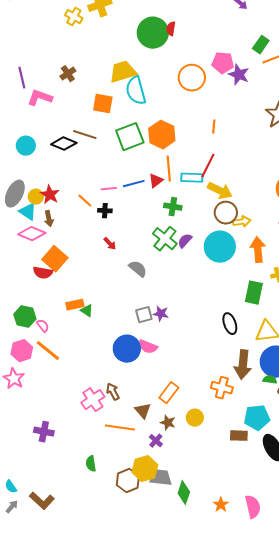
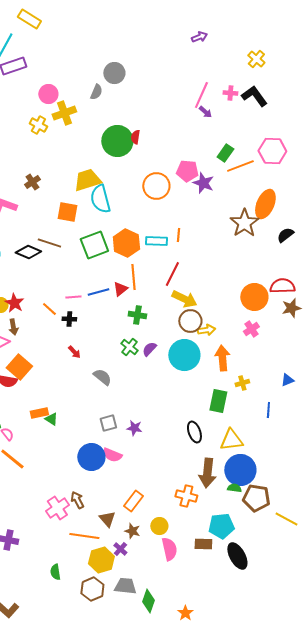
cyan rectangle: (192, 178) -> (156, 241), moved
green cross: (165, 239) -> (129, 347), size x0.7
purple star: (161, 314) -> (134, 428), moved
yellow hexagon: (145, 469) -> (101, 560), moved
pink semicircle: (253, 507) -> (169, 549), moved

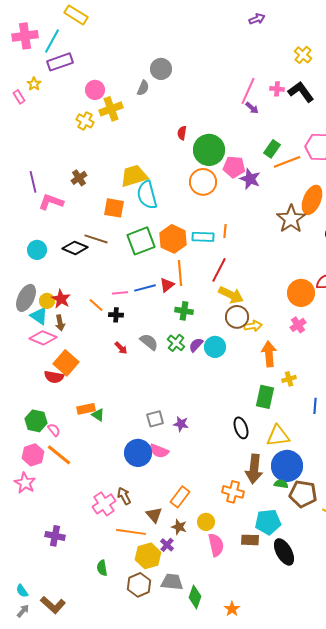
purple arrow: (199, 37) -> (257, 19), moved
green circle: (117, 141) -> (209, 150), moved
cyan circle: (184, 355) -> (215, 347), moved, size x0.7
gray semicircle: (102, 377) -> (149, 342), moved

